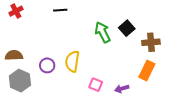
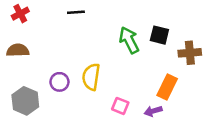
black square: (127, 28) -> (159, 35), turned -35
brown semicircle: (14, 55) -> (18, 50), moved
orange rectangle: (147, 70) -> (167, 87), moved

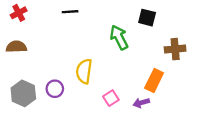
black square: (159, 35) -> (147, 18), moved
purple circle: (59, 82) -> (55, 89), moved
pink square: (120, 106) -> (111, 98), turned 35

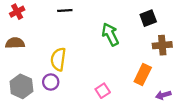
black square: (147, 18) -> (148, 18), moved, turned -35
yellow semicircle: (84, 71) -> (58, 59), moved
purple arrow: (141, 103) -> (163, 95), moved

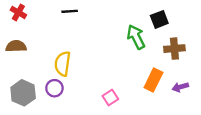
red cross: (17, 12) -> (18, 12), turned -32
green arrow: (110, 34) -> (136, 37), moved
purple arrow: (163, 95) -> (180, 87), moved

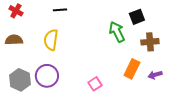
yellow semicircle: (63, 64) -> (51, 40), moved
purple circle: (54, 88) -> (47, 76), size x1.5

